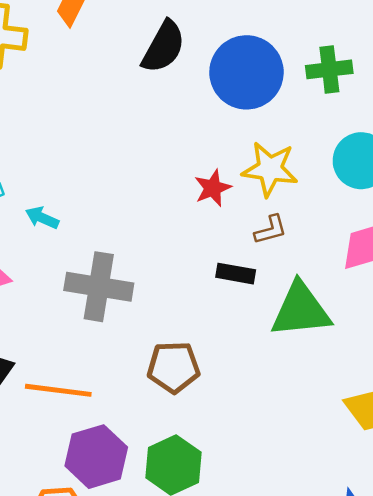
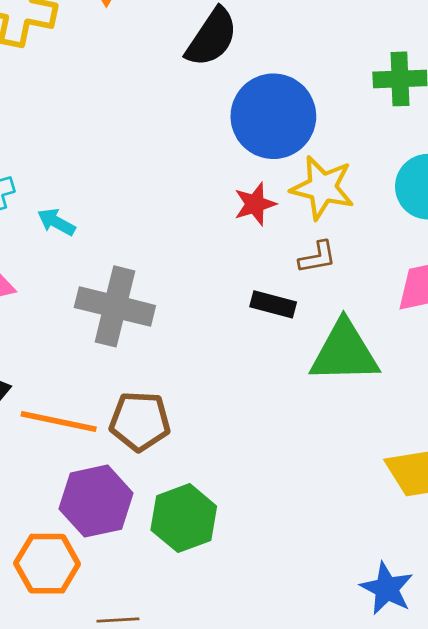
blue circle: (246, 72) -> (273, 116), moved
brown pentagon: (173, 367) -> (140, 421), moved

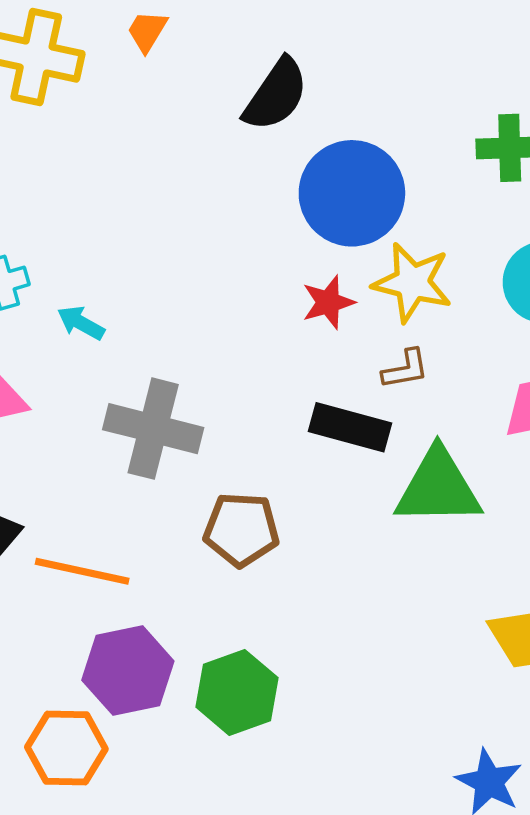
black rectangle: (273, 304) -> (350, 427), size x1.4
brown pentagon: (140, 421) -> (241, 529), moved

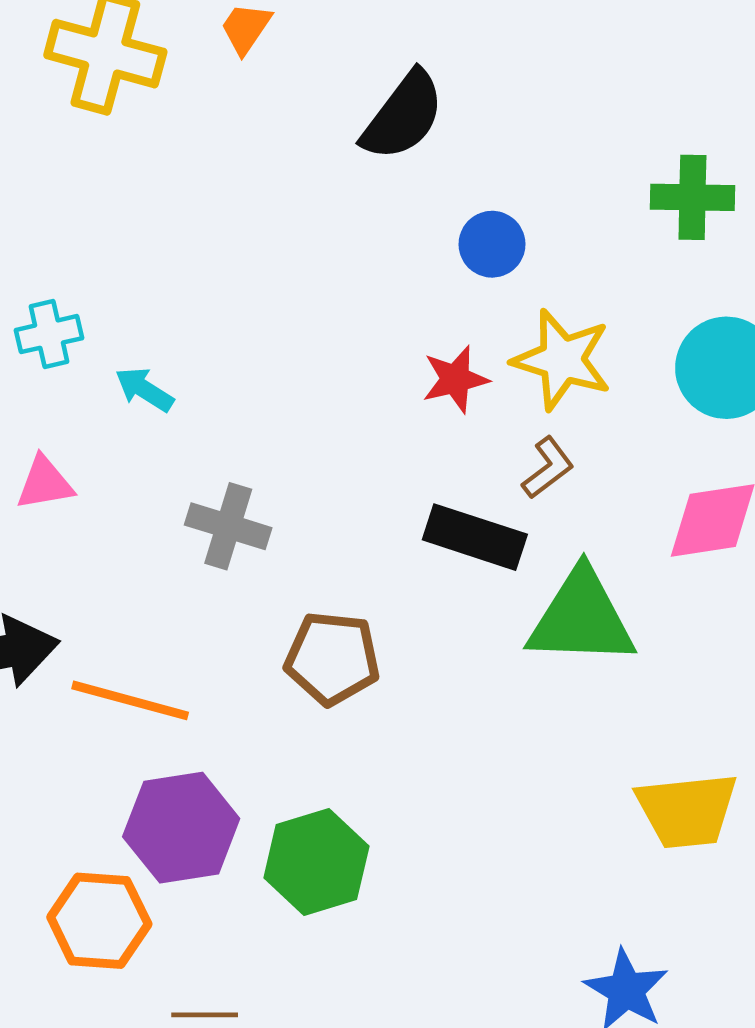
blue circle: (352, 193) -> (492, 244), size x0.5
brown L-shape: (405, 369) -> (548, 468), turned -30
gray cross: (153, 429) -> (228, 526), size x0.7

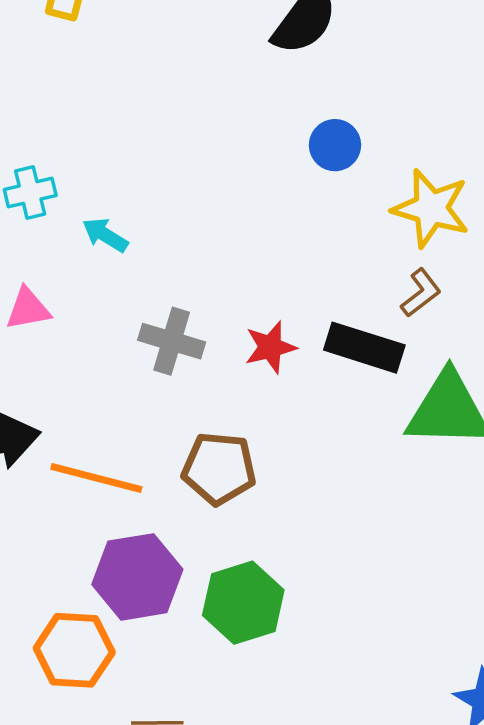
blue circle: (492, 244) -> (335, 145), moved
red star: (455, 379) -> (270, 347), moved
brown pentagon: (332, 658) -> (219, 468), moved

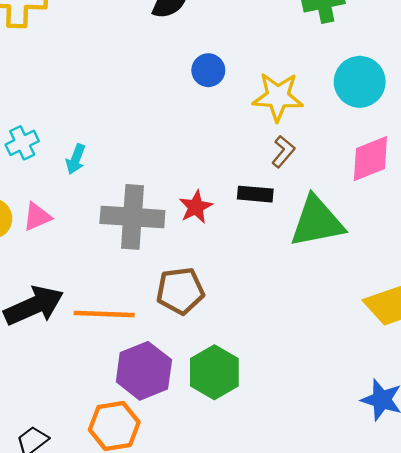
cyan arrow: (105, 235) -> (76, 159), turned -88
gray cross: (172, 341) -> (132, 217), size x1.5
black rectangle: (364, 348) -> (255, 194), size x0.7

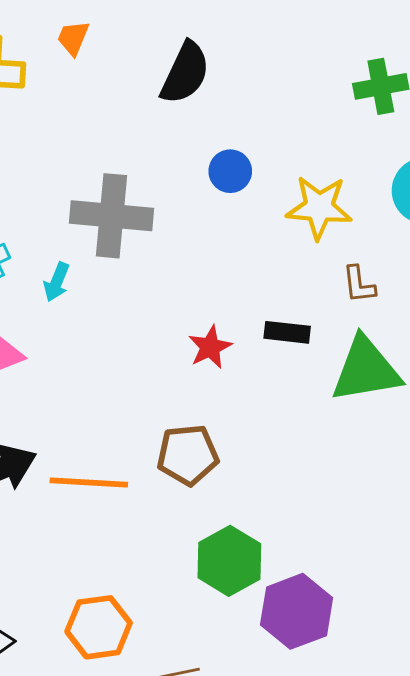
brown L-shape: (283, 152) -> (359, 284), moved, turned 132
gray cross: (132, 217) -> (111, 216), moved
purple hexagon: (144, 371) -> (297, 611), moved

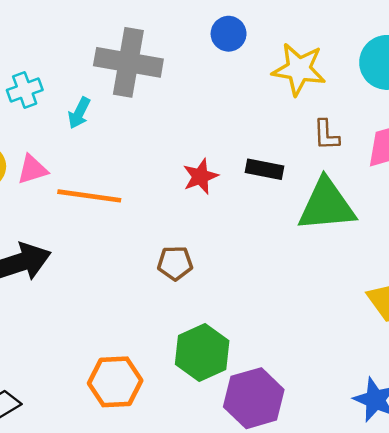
brown pentagon: (188, 455) -> (175, 263), size x0.7
orange line: (89, 483) -> (89, 196), moved
orange hexagon: (99, 627) -> (115, 382), moved

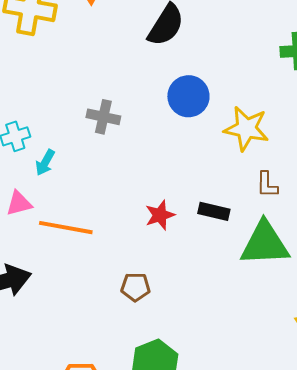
blue circle: (229, 34) -> (188, 96), size x1.4
gray cross: (128, 62) -> (103, 117), size x0.6
cyan arrow: (79, 113) -> (45, 162), moved

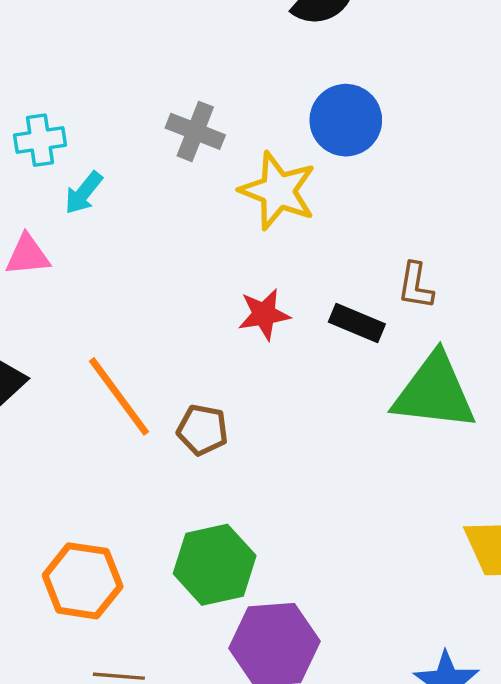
yellow star: (246, 129) -> (278, 191), moved
brown L-shape: (267, 185) -> (416, 286), moved
orange line: (66, 228) -> (119, 396), moved, turned 34

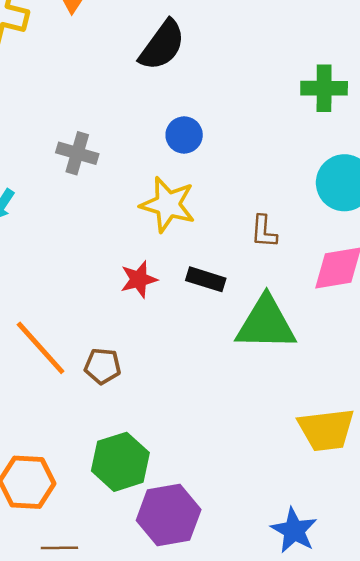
blue circle: (346, 120) -> (184, 135), size x0.7
yellow star: (278, 191) -> (168, 205), moved
brown L-shape: (416, 286) -> (264, 231), moved

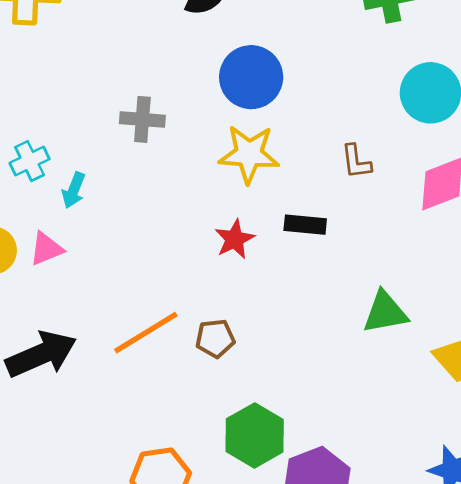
blue circle: (184, 135) -> (251, 77), size x1.6
green triangle: (266, 323) -> (385, 312), moved, size x0.7
orange line: (41, 348) -> (146, 333), turned -68

